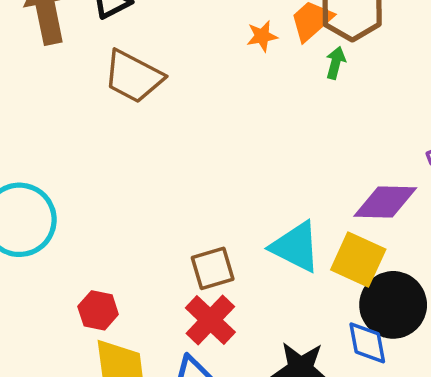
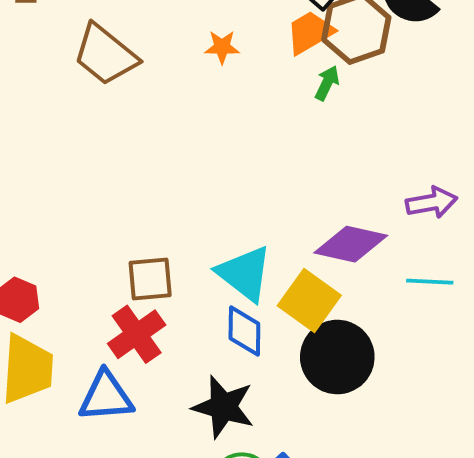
orange star: (262, 36) -> (222, 47), moved
blue diamond: (367, 343) -> (244, 331), moved

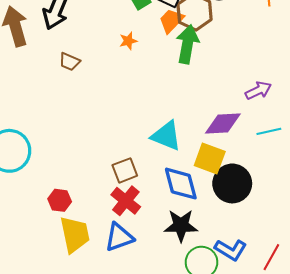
brown trapezoid: (105, 55) -> (69, 62), size x0.6
green arrow: (327, 83) -> (187, 44), size x2.0
cyan triangle: (244, 273) -> (166, 136), moved
blue diamond: (244, 331) -> (181, 184), size x1.4

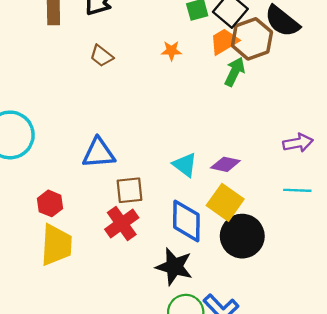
green arrow: (187, 44) -> (235, 72), size x0.7
purple diamond: (223, 124) -> (225, 164), moved, size x0.7
cyan triangle: (166, 136) -> (185, 165), size x0.7
blue triangle: (119, 237) -> (99, 153), moved

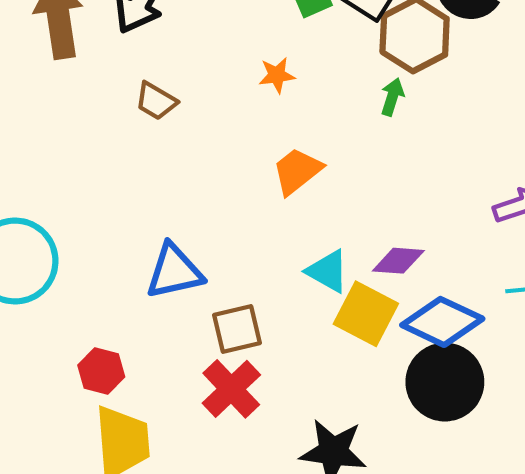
orange trapezoid: (224, 41) -> (297, 171), moved
green arrow: (235, 72) -> (392, 97), size x0.7
yellow square: (225, 202) -> (366, 314), moved
blue diamond: (186, 221) -> (442, 322), moved, turned -57

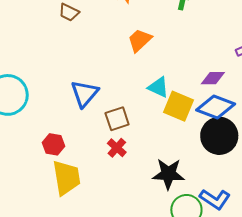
purple diamond: (398, 261) -> (213, 78), moved
blue triangle: (174, 271) -> (85, 94), turned -32
red cross: (231, 389) -> (117, 148), size x0.7

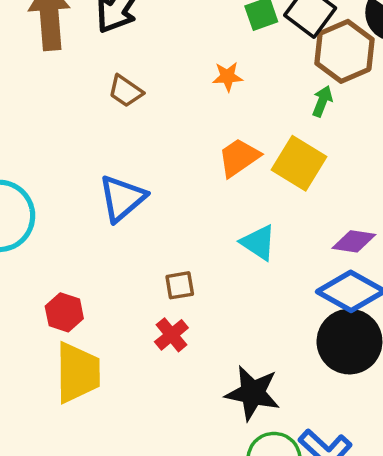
blue triangle: (85, 94) -> (122, 198), moved
yellow square: (178, 106) -> (299, 163), moved
brown square: (117, 119) -> (180, 285), size x0.7

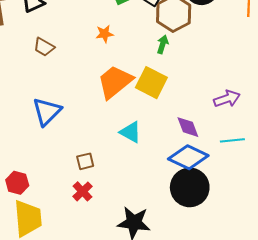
orange trapezoid: (239, 157) -> (115, 82), size x1.4
purple diamond: (354, 241) -> (188, 127), turned 65

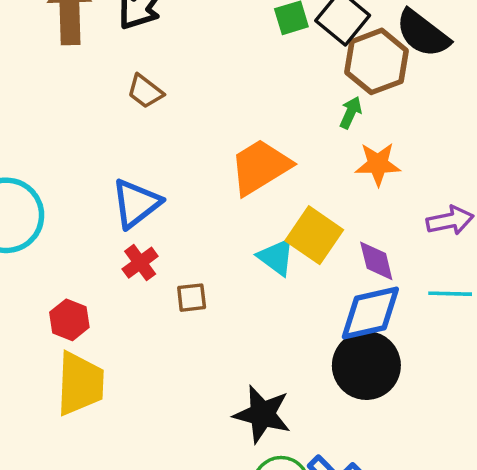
orange star: (105, 34) -> (378, 164), moved, size x1.4
yellow square: (151, 83) -> (314, 235), moved
blue diamond: (188, 157) -> (370, 313), turned -45
red cross: (83, 191) -> (140, 263), moved

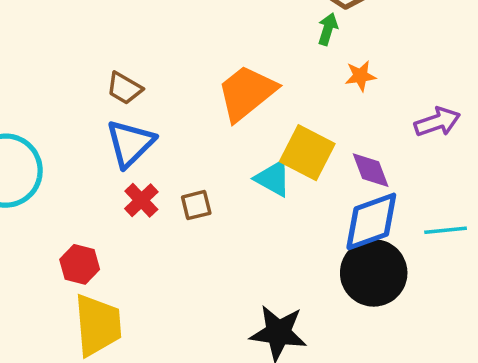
brown trapezoid: (145, 91) -> (124, 88), moved
orange star: (378, 164) -> (360, 76), size x0.7
cyan line: (450, 294) -> (446, 230), moved
brown square: (192, 298) -> (196, 205), moved

